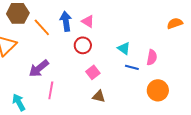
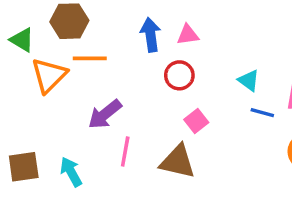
pink triangle: (88, 21) -> (188, 35), turned -40
orange line: (42, 27) -> (90, 58), moved, turned -48
brown triangle: (99, 96) -> (178, 162), moved, size x1.6

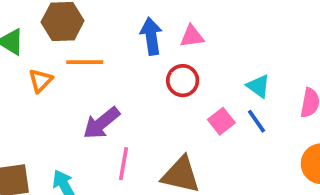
orange triangle: (49, 75) -> (40, 81), size x0.6
blue line: (262, 113) -> (256, 121), moved, turned 40
pink square: (196, 121) -> (221, 121), moved

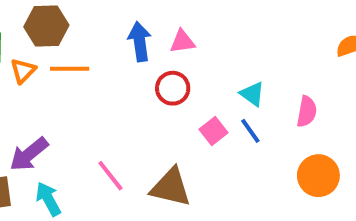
orange triangle: (40, 81) -> (23, 71), moved
purple arrow: (101, 123) -> (29, 154), moved
pink line: (124, 164) -> (110, 176), turned -48

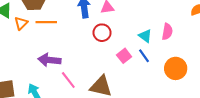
pink semicircle: (307, 112) -> (167, 32), moved
purple arrow: (29, 154) -> (49, 60), moved, turned 45
orange circle: (318, 176) -> (176, 68), moved

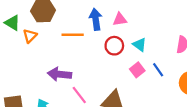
orange line: (46, 22) -> (73, 35), moved
cyan triangle: (145, 36) -> (139, 45), moved

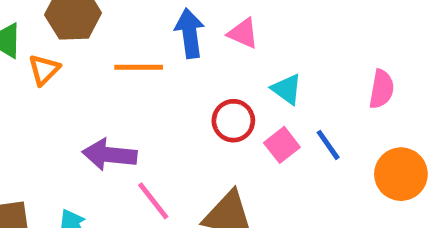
pink triangle: (120, 19) -> (243, 33), turned 32
red circle: (114, 46) -> (233, 121), moved

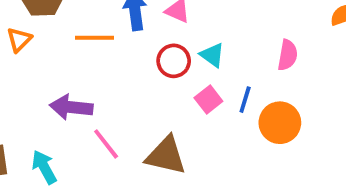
red circle: (233, 121) -> (174, 61), moved
blue line: (328, 145) -> (245, 100), turned 52
orange circle: (401, 174) -> (280, 123), moved

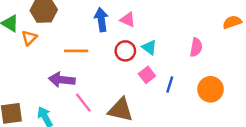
orange line: (94, 38) -> (76, 51), moved
blue line: (245, 100) -> (170, 85), moved
orange circle: (280, 123) -> (211, 89), moved

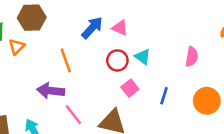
blue arrow: (101, 20) -> (92, 28), turned 50
orange line: (76, 51) -> (66, 60), turned 70
pink square: (147, 75) -> (130, 88), moved

